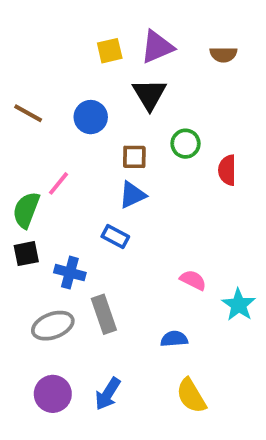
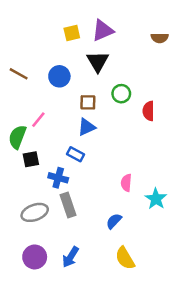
brown semicircle: (223, 54) -> (160, 38), moved
black square: (26, 254) -> (31, 159), moved
blue cross: (70, 273) -> (58, 178), moved
pink semicircle: (193, 280) -> (126, 183), turned -112
blue semicircle: (174, 339) -> (114, 221), turned -42

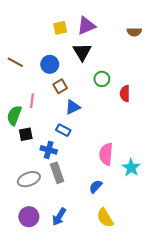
brown square: (88, 102) -> (60, 86), moved, turned -32
pink line: (38, 120) -> (32, 101), turned -32
pink semicircle: (126, 183) -> (106, 154), size x1.5

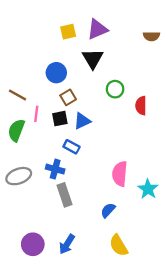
brown line: (15, 62) -> (17, 95), moved
black square: (26, 134) -> (60, 119), moved
gray ellipse: (29, 179) -> (19, 176), moved

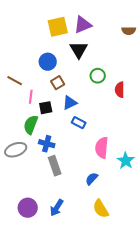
yellow square: (68, 32) -> (58, 27), size x1.5
black square: (60, 119) -> (46, 108), moved
green semicircle: (16, 130) -> (31, 125), moved
blue rectangle: (72, 147) -> (79, 123), moved

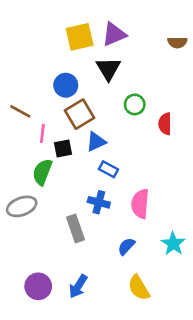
brown square: (58, 83) -> (80, 114), size x1.5
blue cross: (47, 144) -> (99, 202), moved
cyan star: (126, 161) -> (173, 244), moved

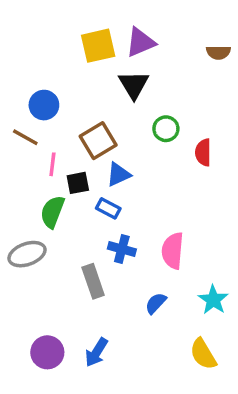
blue circle: (66, 85) -> (44, 105), moved
blue rectangle: (108, 169) -> (108, 208), moved
yellow semicircle: (139, 288) -> (203, 354), moved

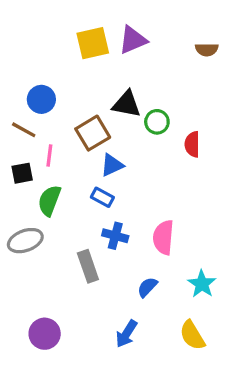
black triangle: (134, 85) -> (126, 104), moved, turned -48
black square: (78, 183) -> (22, 173), moved
blue arrow: (96, 352) -> (126, 334), moved

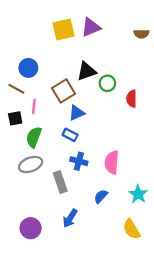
black triangle: (126, 104) -> (87, 71), turned -30
gray ellipse: (25, 241) -> (31, 164), moved
blue arrow: (126, 334) -> (70, 218), moved

